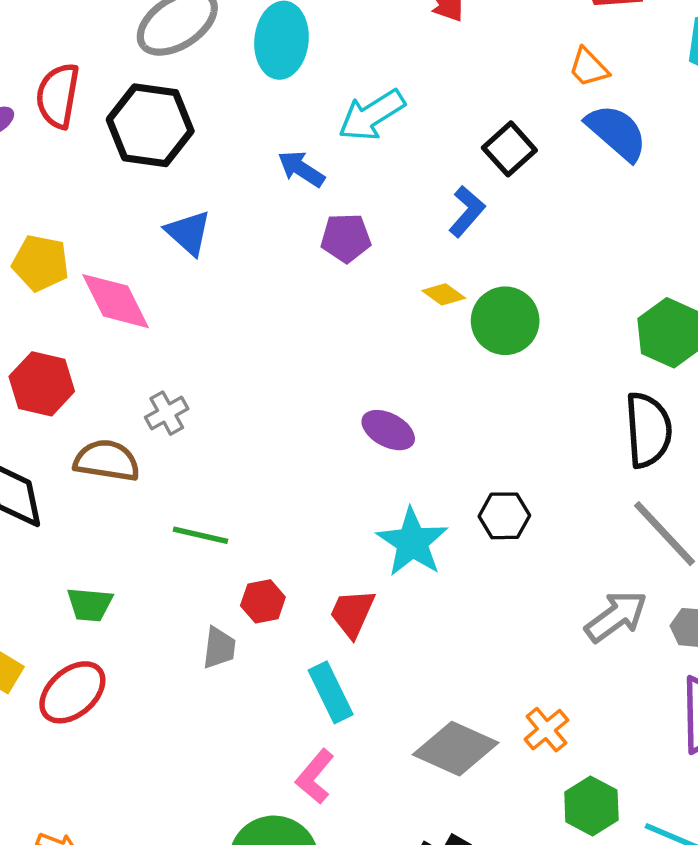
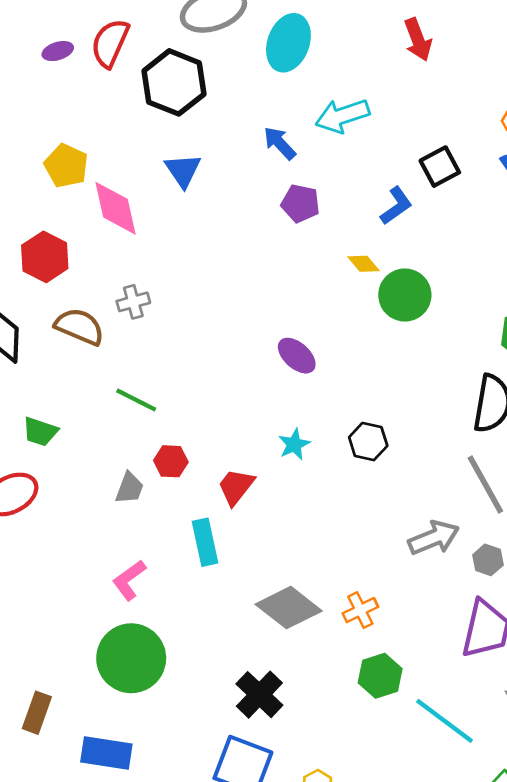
cyan star: (412, 542) -> (294, 444), size x0.6
pink L-shape: (315, 777) -> (129, 580), moved

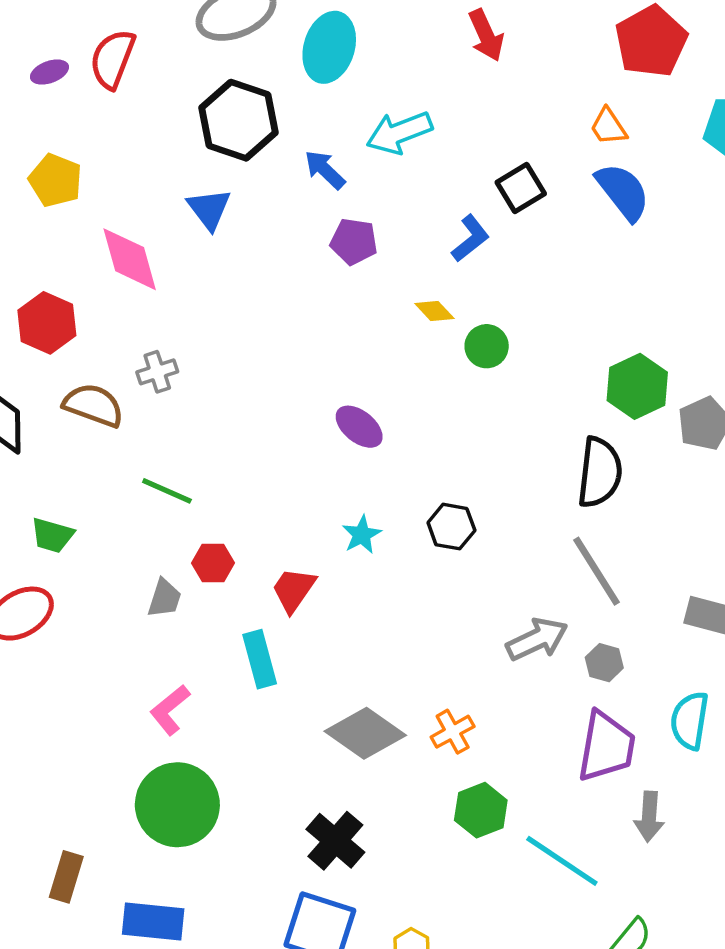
black hexagon: (174, 82) -> (238, 120), moved
yellow pentagon: (66, 166) -> (55, 180), moved
green circle: (405, 295) -> (487, 346), size x0.7

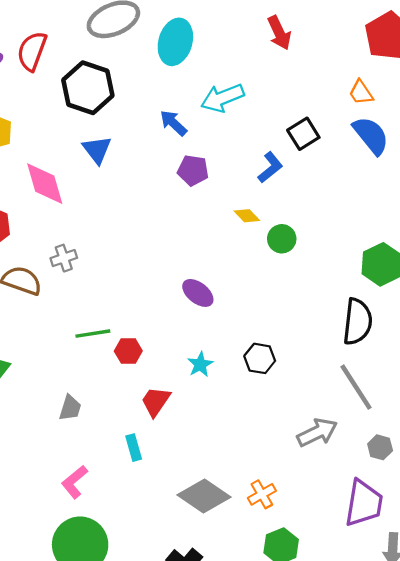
black hexagon: (238, 120) -> (88, 88), moved
green line: (167, 491) -> (93, 334), moved, turned -32
red hexagon: (213, 563) -> (128, 351), moved
cyan rectangle: (260, 659) -> (134, 448), size x0.7
gray hexagon: (604, 663) -> (380, 447), moved

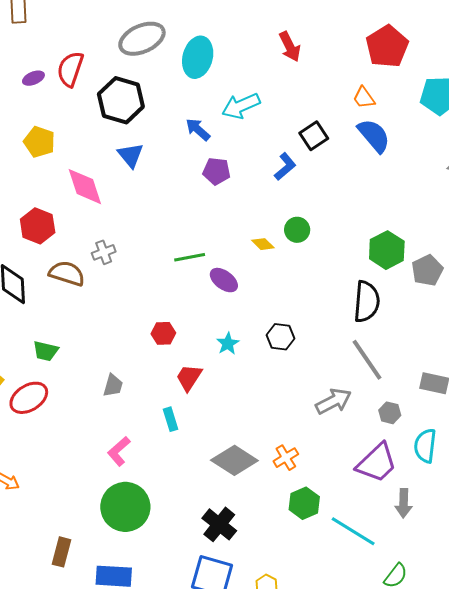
yellow diamond: (247, 216) -> (263, 244), moved
green line: (93, 334) -> (190, 257), moved
purple trapezoid: (364, 503) -> (377, 463), turned 39

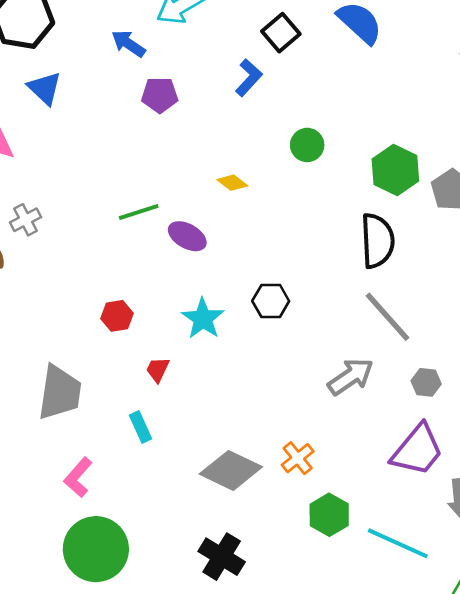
green circle: (297, 230) -> (307, 145), moved
cyan star: (228, 344) -> (203, 319), size x1.4
red trapezoid: (189, 378) -> (158, 369), size x0.7
gray trapezoid: (113, 386) -> (60, 392), size x1.8

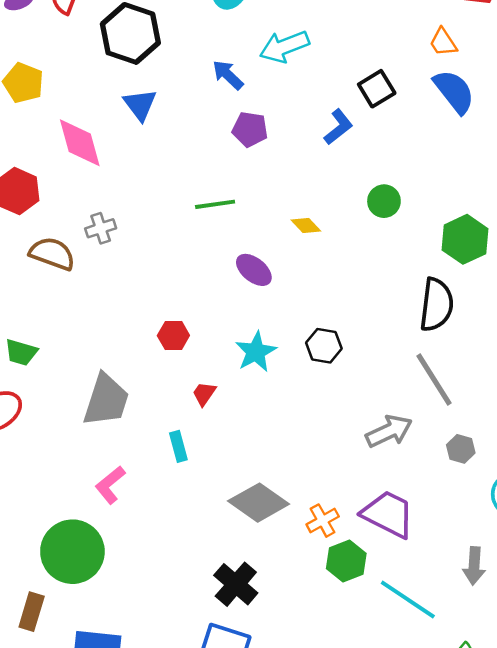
green line: (139, 212) -> (215, 204), moved
purple trapezoid: (417, 450) -> (388, 514), moved, turned -112
orange cross: (298, 458) -> (323, 521), moved
green circle: (96, 549) -> (72, 552), moved

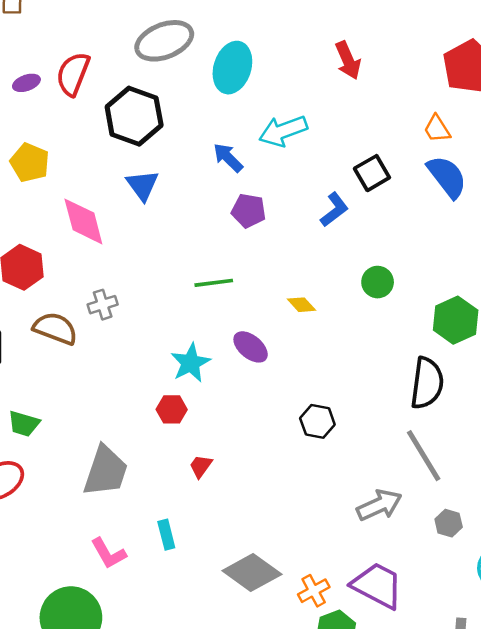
cyan star: (256, 352) -> (191, 363), moved
cyan rectangle: (178, 446) -> (166, 535), moved
pink L-shape: (110, 485) -> (108, 553), turned -81

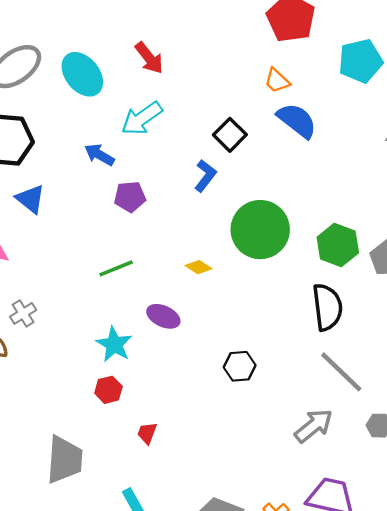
red arrow: (348, 60) -> (149, 58), moved
cyan ellipse: (232, 68) -> (82, 74), turned -42
green circle: (378, 282) -> (260, 230), size x2.0

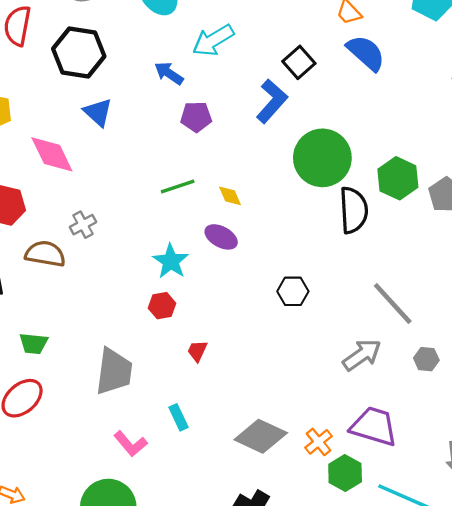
blue L-shape: (205, 176) -> (272, 101), size x1.4
yellow diamond: (198, 267) -> (230, 196), moved, turned 30
black semicircle: (327, 307) -> (354, 210), moved

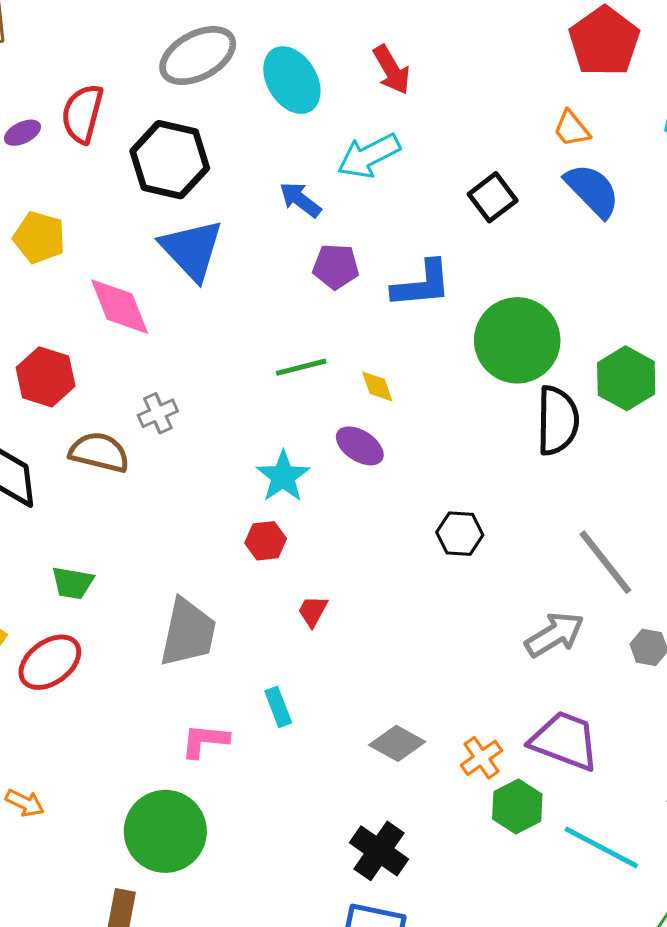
blue L-shape: (272, 101) -> (422, 284), moved, turned 39
blue triangle: (98, 112) -> (192, 250), size x1.5
gray diamond: (261, 436) -> (397, 743), size x0.7
pink L-shape: (131, 444) -> (205, 741), turned 132

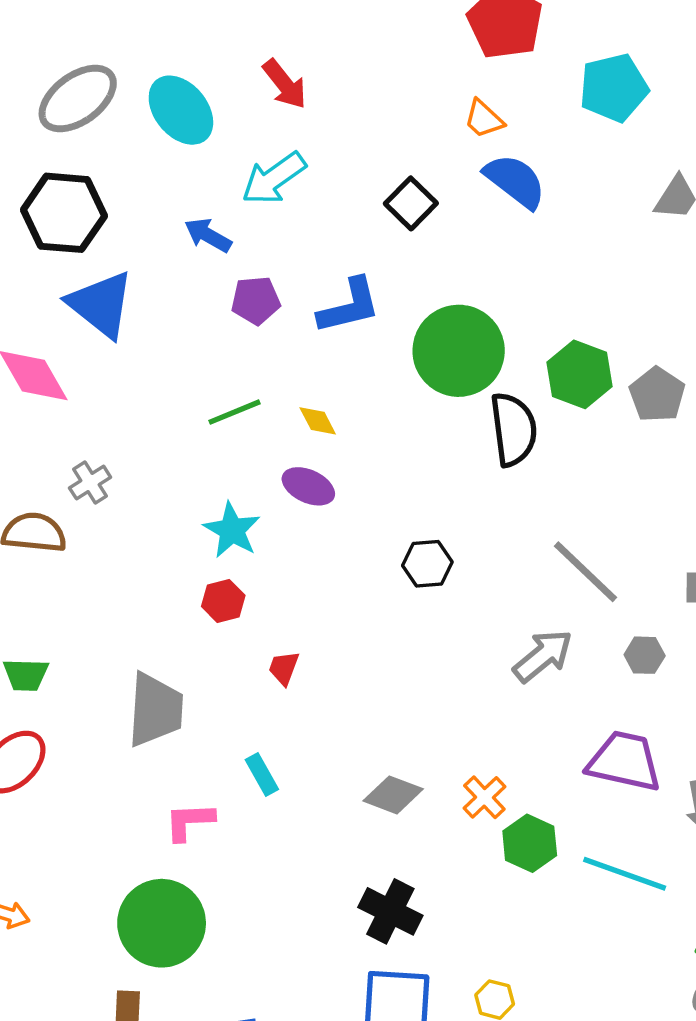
purple trapezoid: (565, 741) -> (624, 761), moved

